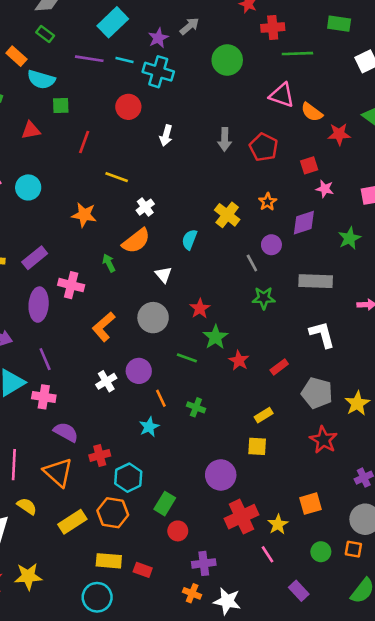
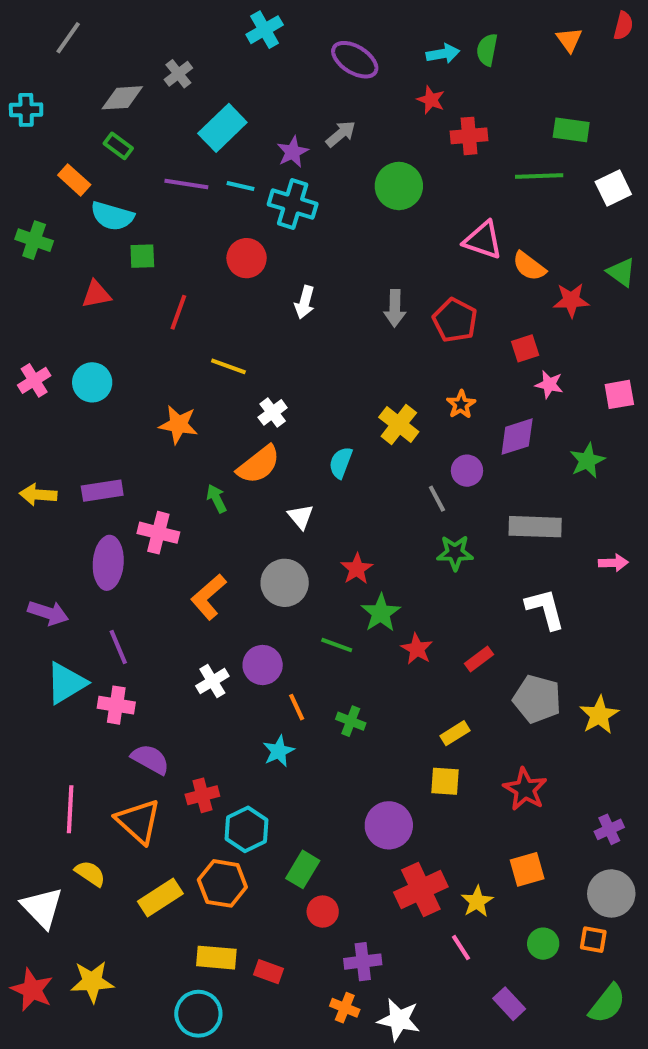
green line: (297, 54) -> (539, 176), moved
purple rectangle: (35, 258) -> (102, 491), turned 30
red star: (323, 440) -> (525, 789), moved

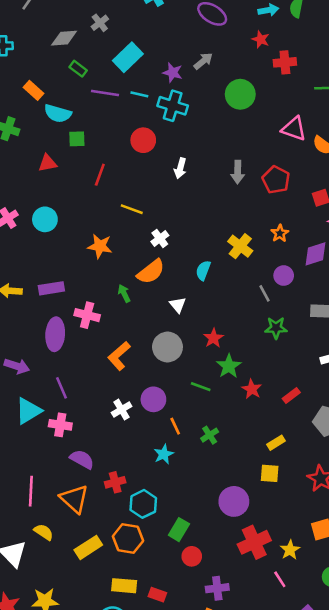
green rectangle: (118, 146) -> (78, 69), moved
purple star: (293, 152) -> (173, 73), turned -30
green cross: (351, 721) -> (210, 435), turned 36

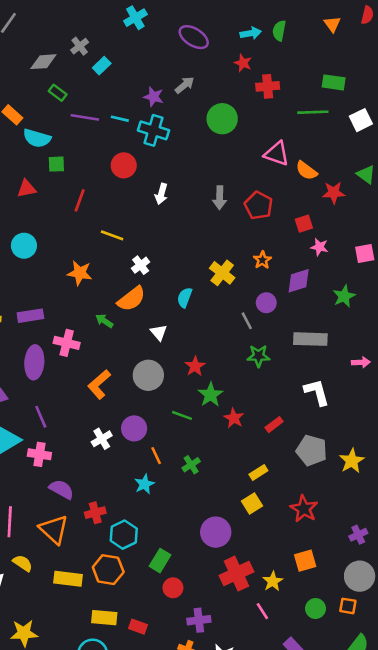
cyan rectangle: (128, 57) -> (102, 66), moved, size x0.6
green arrow: (124, 293) -> (104, 321), turned -30
yellow square: (270, 473) -> (252, 504), turned -36
yellow rectangle: (88, 547) -> (68, 579), turned 40

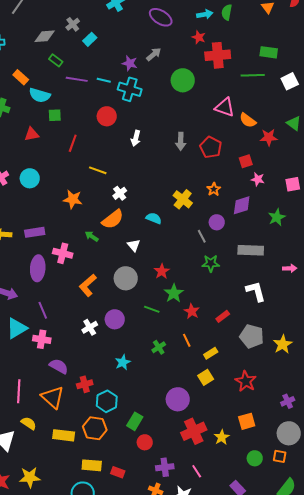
red cross: (268, 86) -> (218, 55), size x1.4
cyan semicircle: (185, 298) -> (154, 218), turned 91
orange line: (156, 456) -> (187, 340), moved
pink line: (262, 611) -> (197, 471), moved

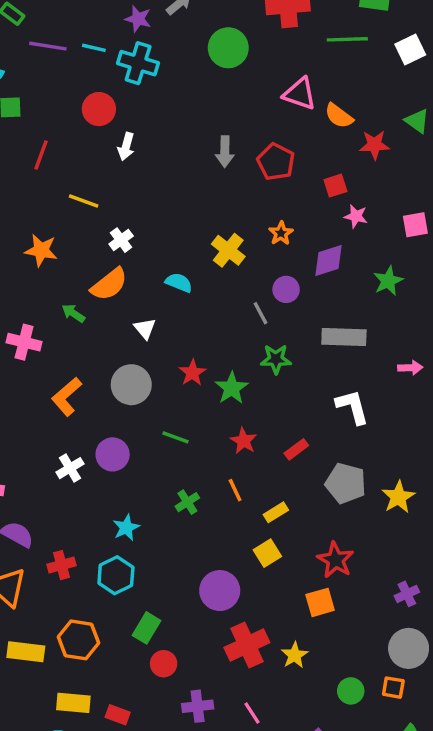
white arrow: (136, 138) -> (126, 146), moved
green star: (174, 293) -> (232, 388), moved
cyan hexagon: (107, 401) -> (116, 575), moved
orange square: (247, 421) -> (320, 602), moved

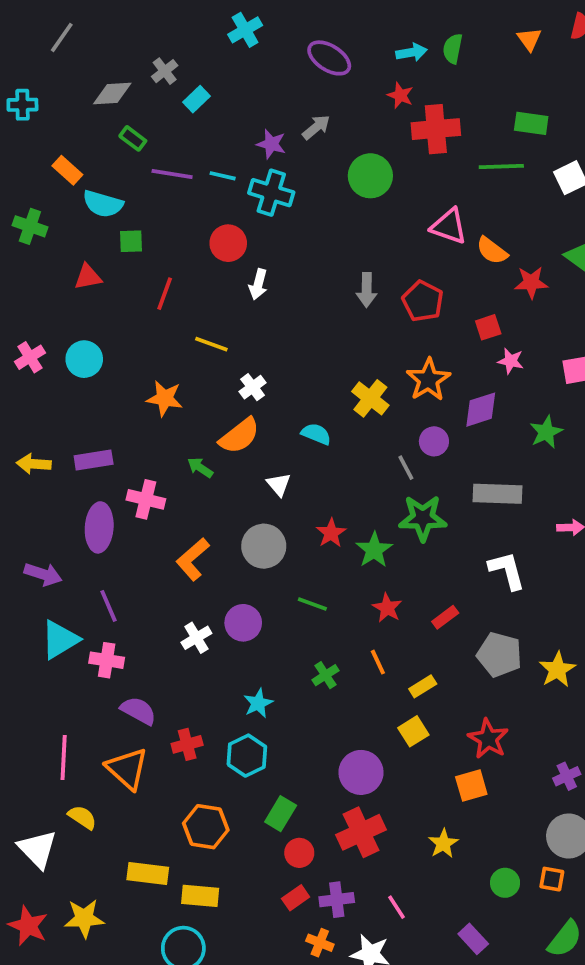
orange star: (281, 233) -> (428, 380), size x1.6
green star: (276, 359) -> (423, 518), size x1.4
red cross: (247, 645) -> (361, 832), moved
yellow rectangle: (26, 652) -> (148, 873), moved
red rectangle: (118, 715) -> (296, 898), moved, turned -55

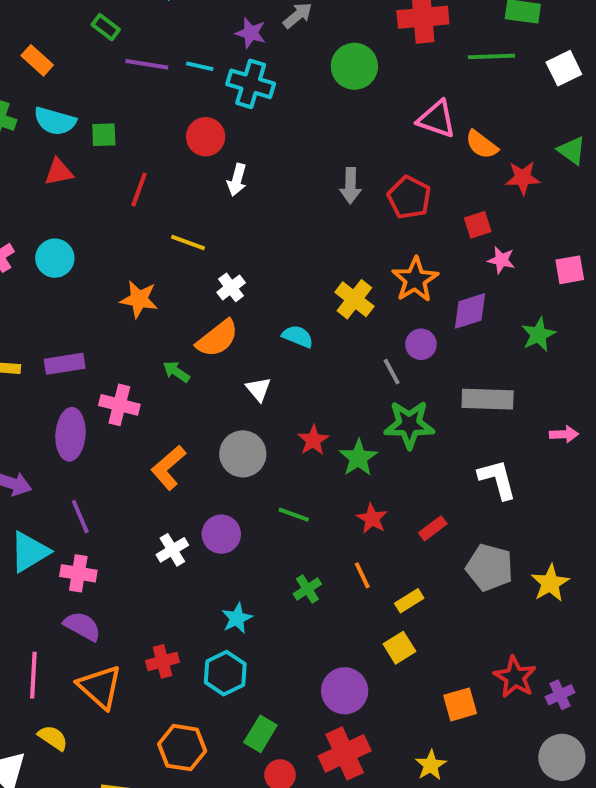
cyan semicircle: (103, 204) -> (55, 121), moved
purple semicircle: (138, 711) -> (82, 626), moved
red star: (488, 739) -> (515, 677), moved

